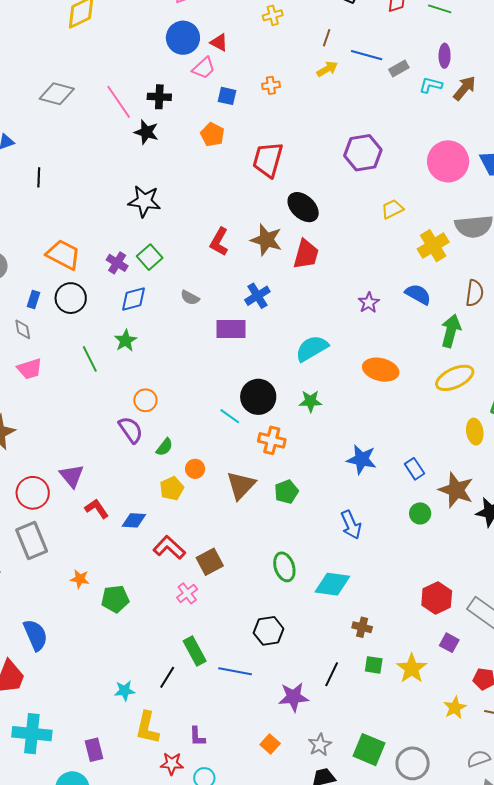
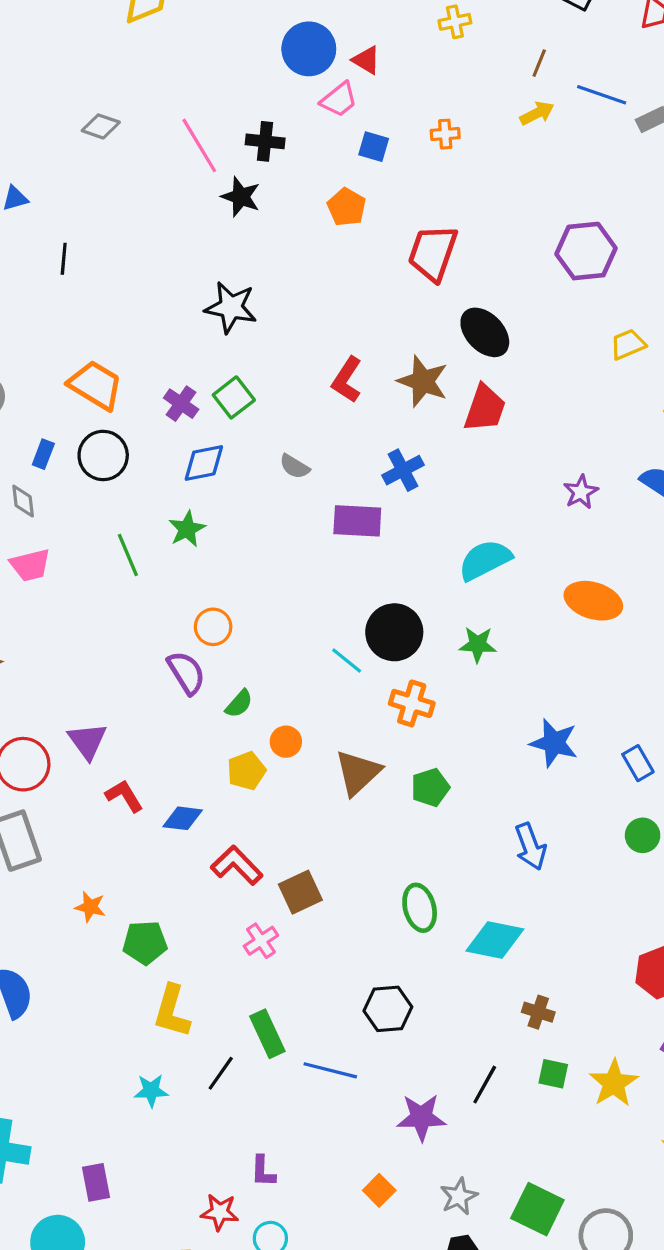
gray diamond: (57, 94) -> (101, 126), size x0.7
yellow L-shape: (147, 728) -> (172, 1011), moved

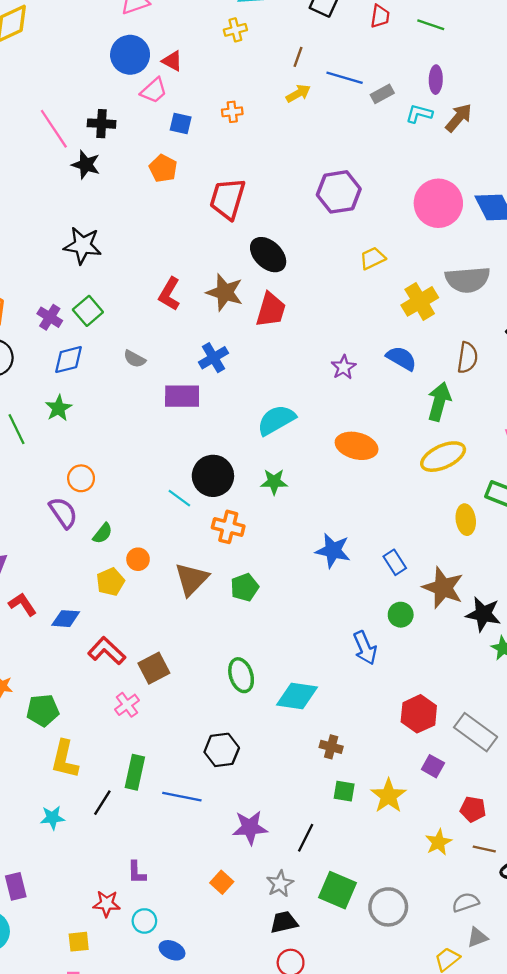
blue arrow: (531, 847) -> (365, 648), moved
green rectangle: (267, 1034) -> (135, 772), turned 40
black line: (485, 1085) -> (306, 838), moved

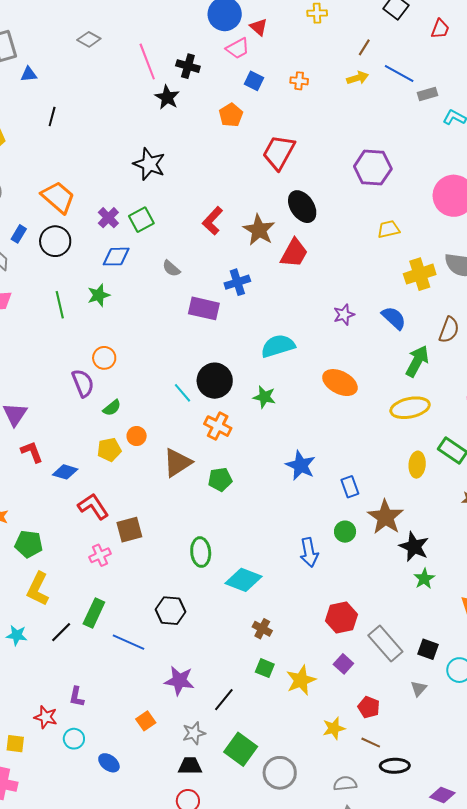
blue ellipse: (172, 950) -> (109, 763), moved

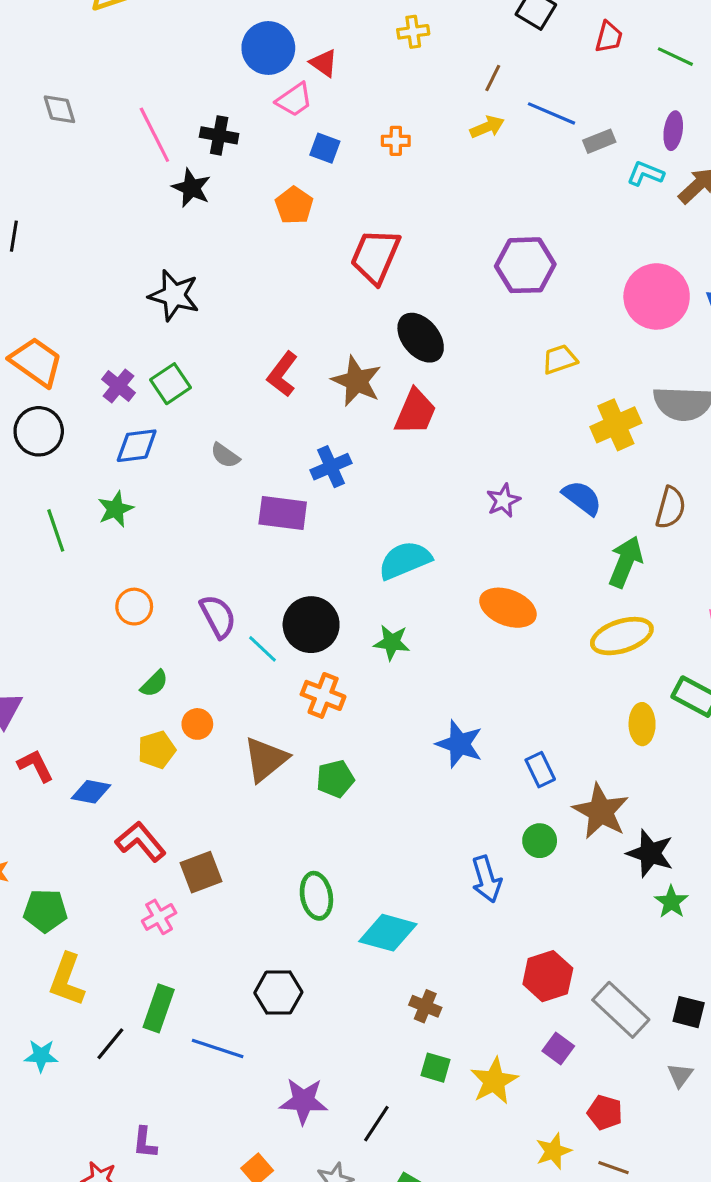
gray diamond: (89, 39) -> (59, 109), turned 50
purple semicircle: (83, 383) -> (218, 616), moved

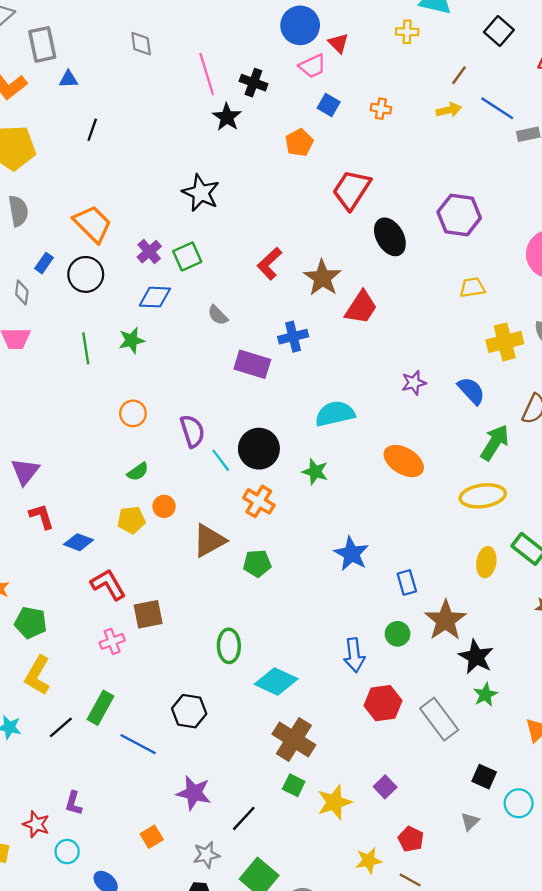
black ellipse: (421, 338) -> (390, 237), moved
red hexagon: (548, 976) -> (383, 703), moved
brown cross: (425, 1006) -> (294, 740), size x1.8
gray rectangle: (621, 1010) -> (439, 719), moved

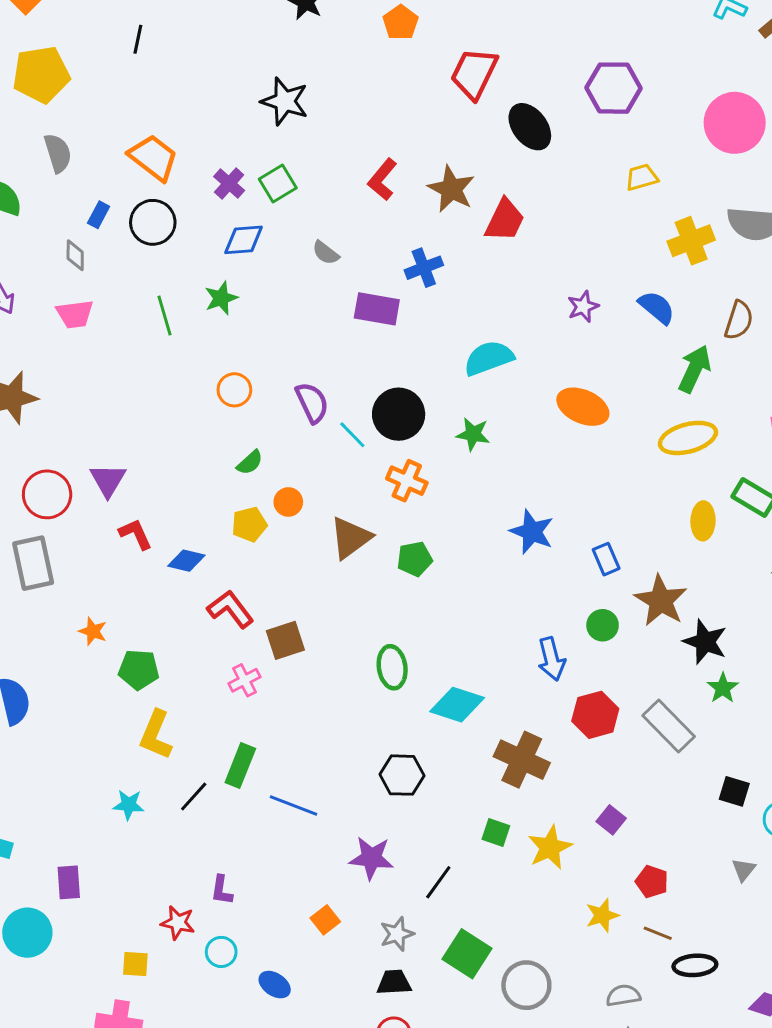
black hexagon: (189, 711) -> (402, 775), moved
brown cross: (294, 740) -> (522, 760), moved
gray triangle: (470, 821) -> (744, 870), moved

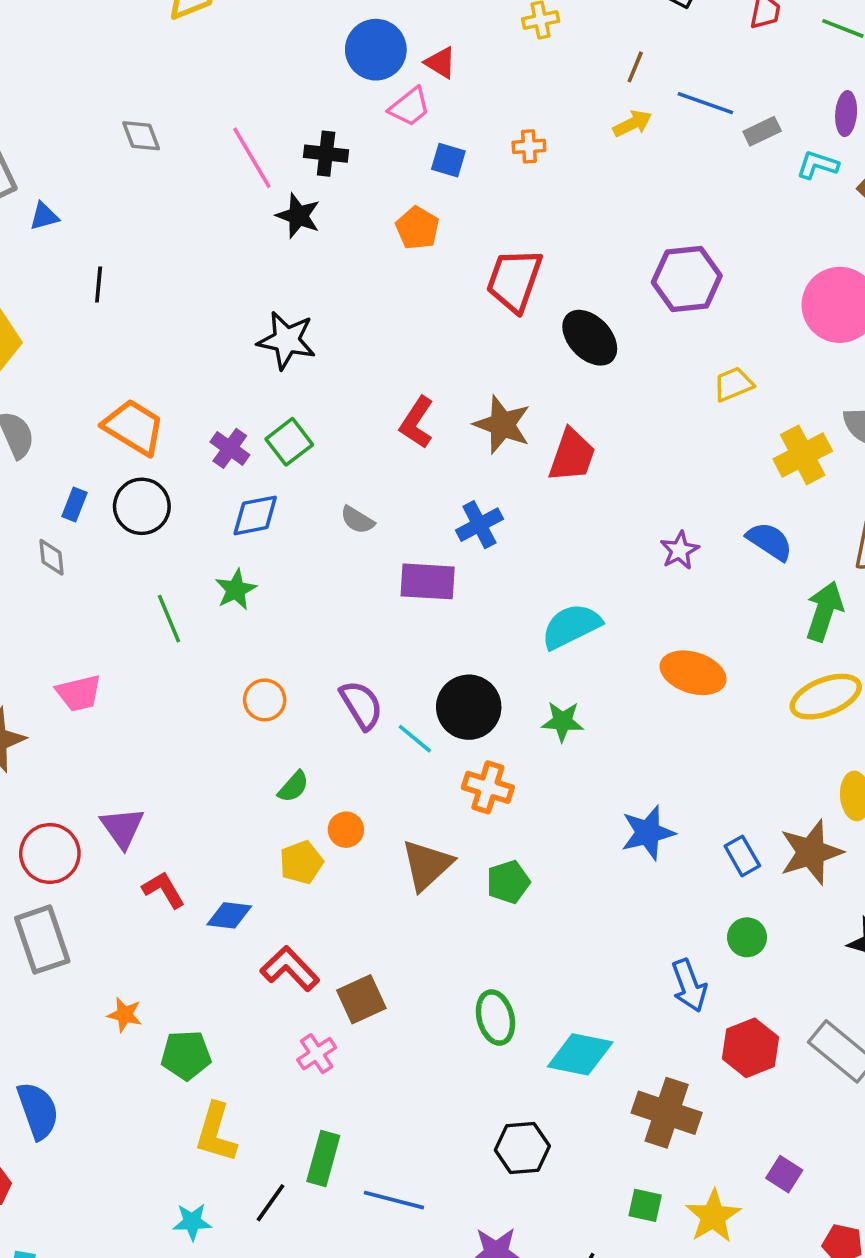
pink trapezoid: (75, 314) -> (79, 693), moved
blue star: (532, 532) -> (648, 833), turned -30
brown star: (661, 601) -> (811, 852), moved, turned 30

